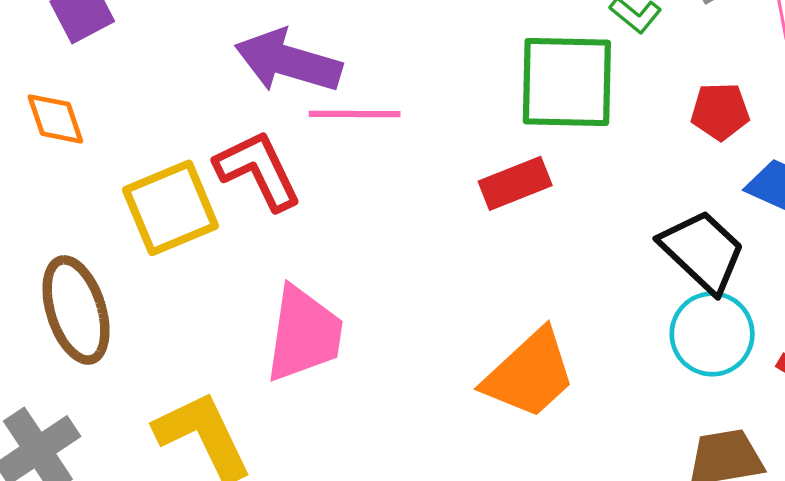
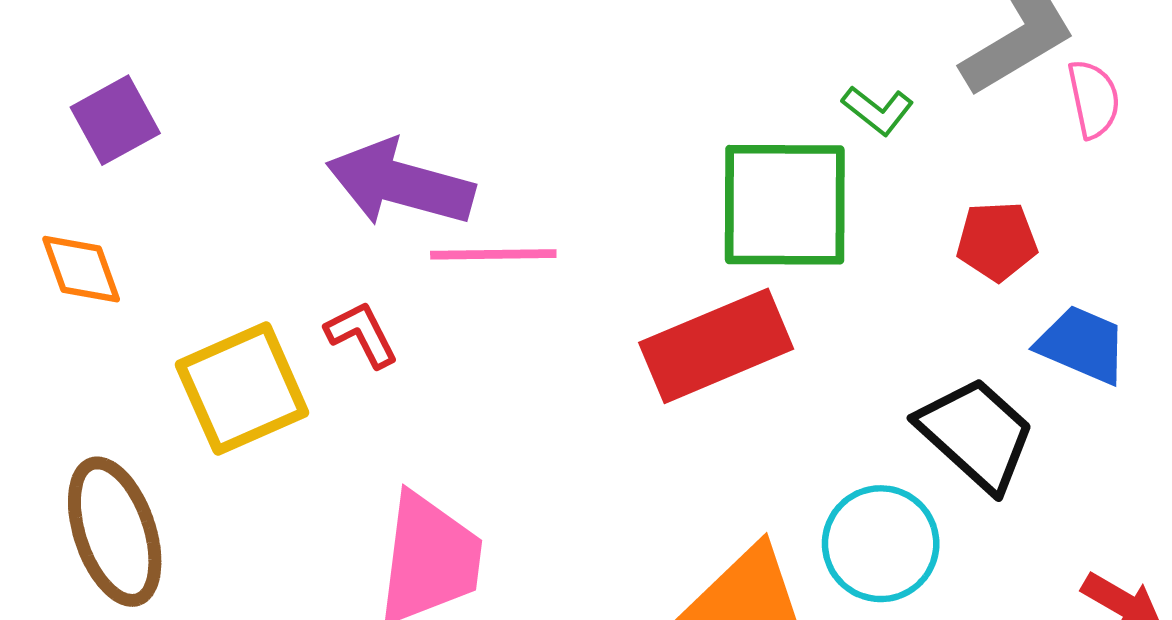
red L-shape: (258, 170) -> (362, 334), size x0.6
red rectangle: (515, 183) -> (716, 346), size x1.5
cyan circle: (712, 334) -> (881, 544), moved

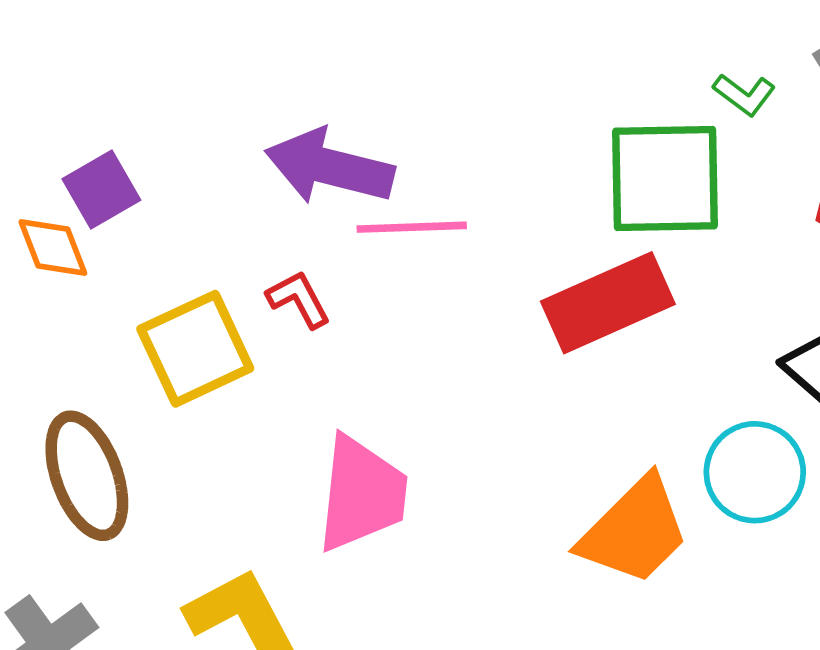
purple square: (115, 120) -> (101, 190), moved

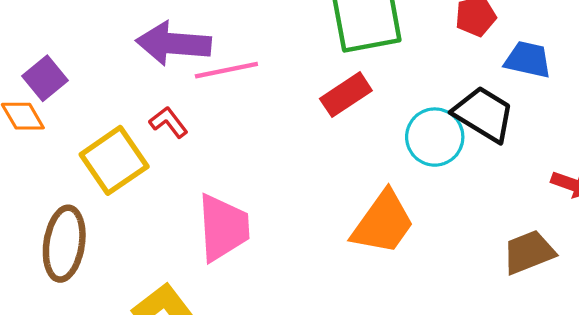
red rectangle: (608, 303) -> (346, 95), size x0.7
cyan circle: (755, 472) -> (435, 137), moved
brown ellipse: (87, 476) -> (64, 244), turned 38

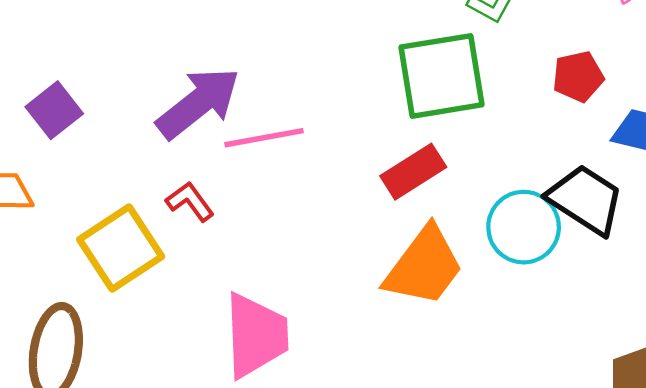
purple arrow: (173, 44) -> (198, 103), turned 136
purple square: (45, 78) -> (54, 110), moved
orange trapezoid: (383, 223) -> (424, 266), moved

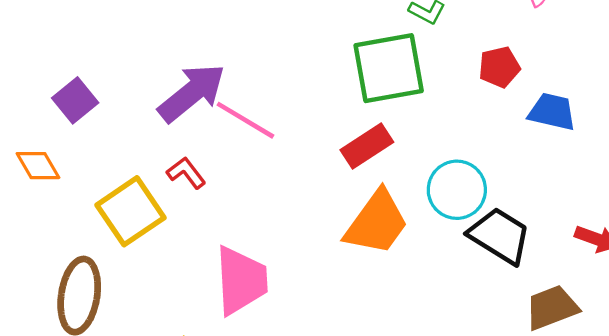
pink line: (264, 138) -> (245, 120), turned 42
black trapezoid: (586, 200) -> (500, 236), moved

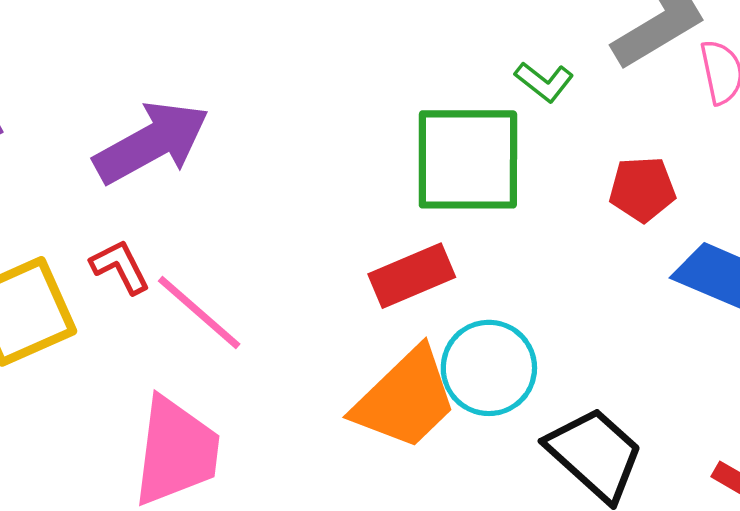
pink line: (245, 120) -> (199, 313), moved
cyan circle: (457, 190) -> (489, 368), moved

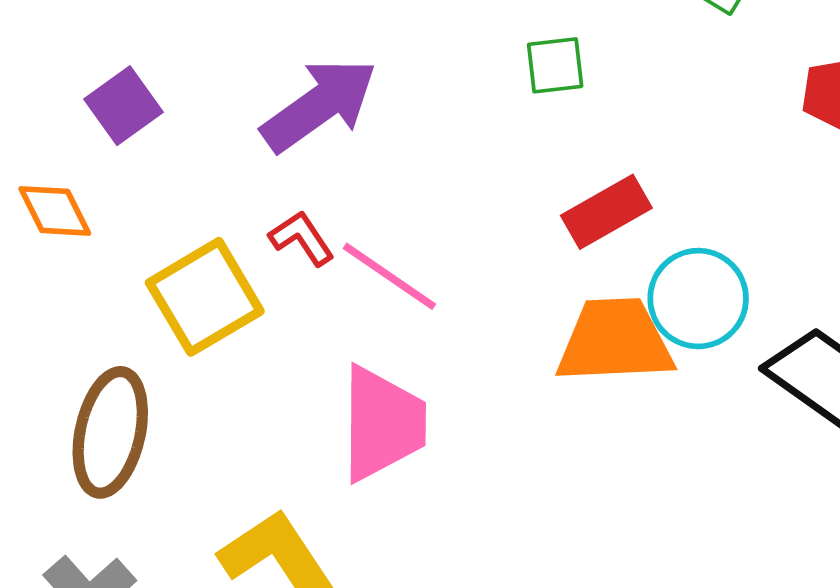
green square: (468, 159) -> (555, 65), moved, size x0.5
orange trapezoid: (405, 399) -> (615, 341), turned -132

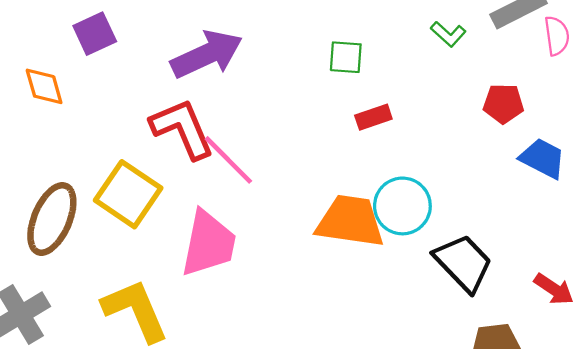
red rectangle: (606, 212) -> (373, 117), moved, size x0.7
red L-shape: (302, 238) -> (182, 129), size x1.8
yellow square: (205, 297) -> (128, 194), moved, turned -36

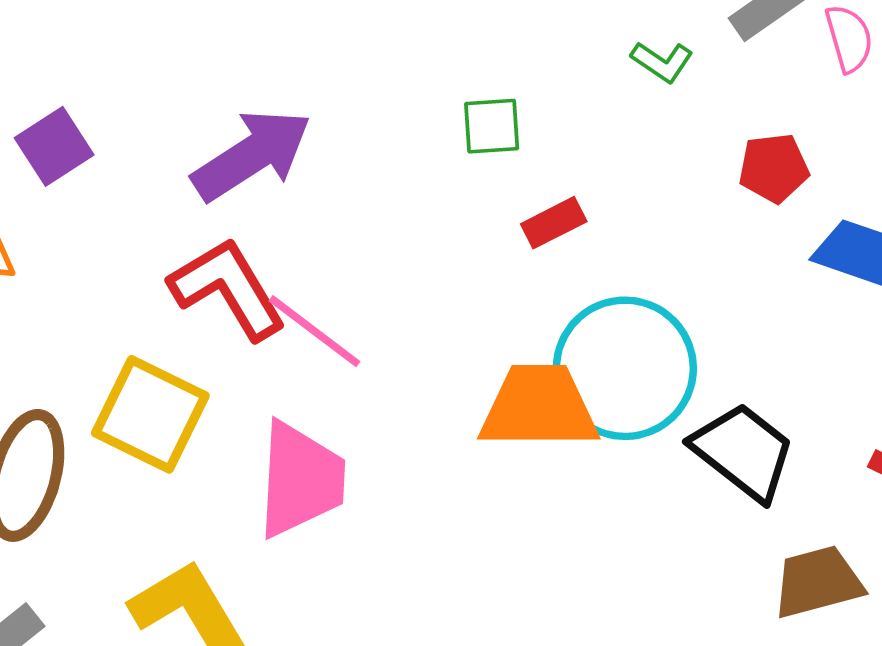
cyan circle: (402, 206) -> (625, 368), size x1.4

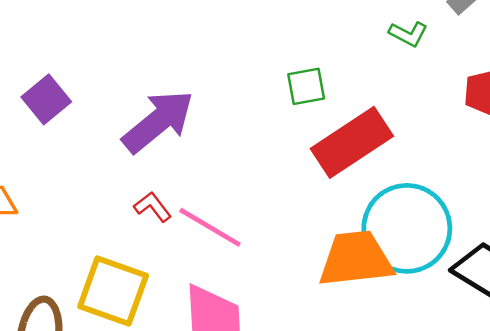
purple square: (54, 146) -> (46, 99), moved
red rectangle: (554, 223) -> (352, 142), size x2.0
red L-shape: (228, 289) -> (153, 207), size x0.5

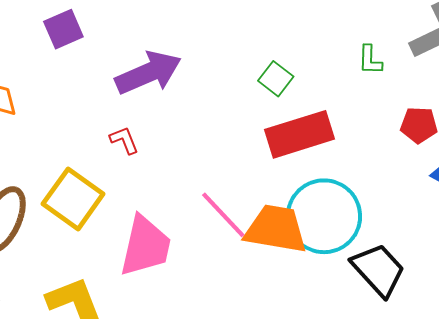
green L-shape: (408, 34) -> (370, 60), turned 48
green square: (306, 86) -> (276, 79), turned 32
pink line: (210, 227) -> (223, 215), moved

